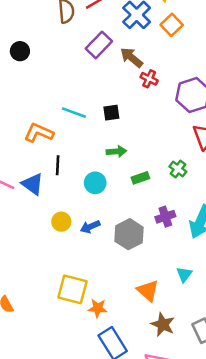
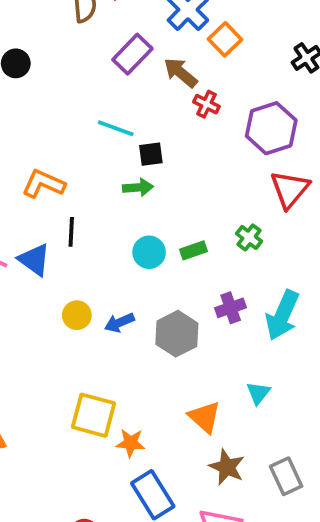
orange square: (172, 25) -> (225, 39), moved
cyan line: (74, 113) -> (116, 128), moved
green arrow: (116, 151) -> (138, 187), moved
cyan circle: (95, 183) -> (149, 252), moved

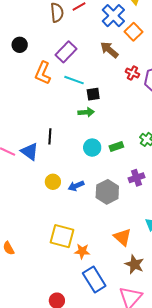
purple rectangle: (132, 54) -> (66, 52), moved
red cross: (206, 104) -> (132, 73), moved
orange L-shape: (44, 184) -> (43, 73), moved, turned -90

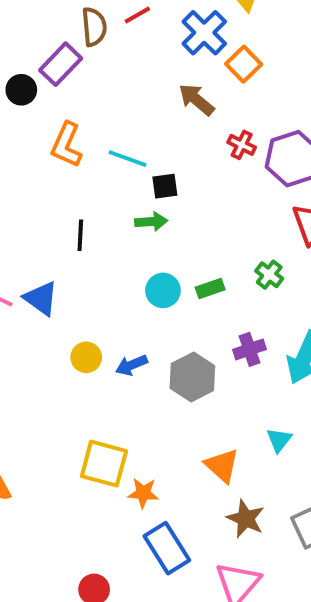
purple rectangle: (66, 52) -> (61, 64), moved
black line: (50, 136) -> (80, 235), moved

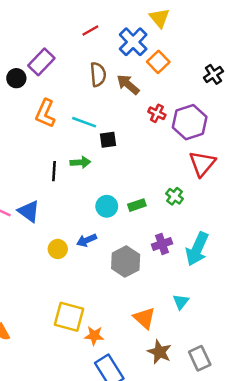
brown semicircle: (94, 27) -> (98, 74), moved
green arrow: (151, 222) -> (80, 162), moved
blue arrow: (131, 365) -> (87, 240), moved

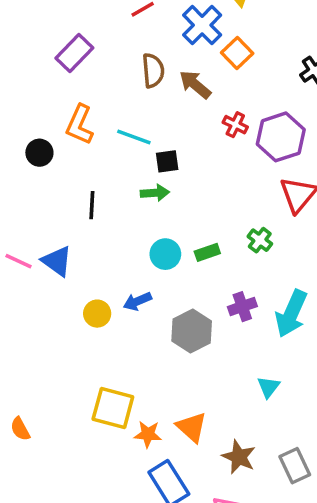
black circle: (16, 78) -> (39, 153), moved
green arrow: (80, 162) -> (155, 193), moved
orange triangle: (144, 318) -> (192, 427), moved

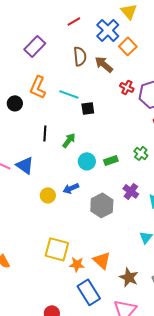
green arrow: (155, 193) -> (69, 140), moved, turned -49
purple cross: (242, 307) -> (131, 191), turned -35

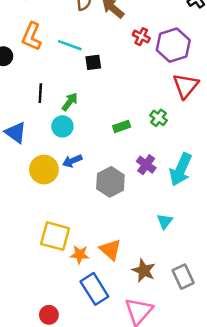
cyan circle: (87, 161) -> (62, 126), moved
yellow circle: (48, 195) -> (44, 170), size x1.5

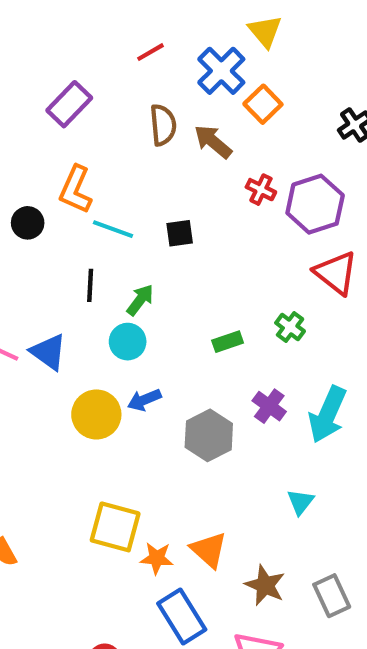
cyan line: (70, 45) -> (113, 229), moved
red triangle: (186, 86) -> (336, 273), turned -32

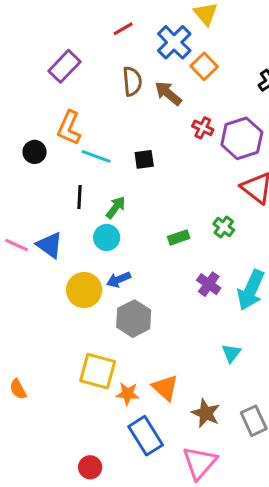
gray hexagon: (209, 435) -> (134, 319), moved

